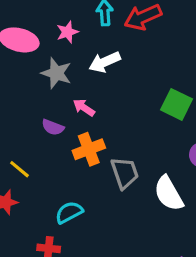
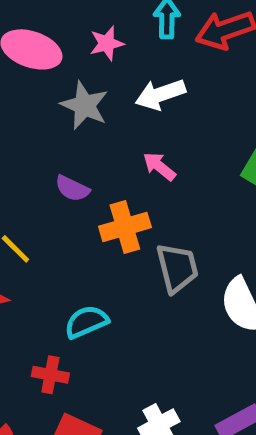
pink arrow: (84, 108) -> (159, 166), moved

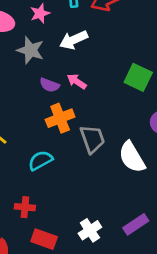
purple semicircle: (72, 188) -> (50, 85), moved
cyan semicircle: (86, 322) -> (40, 160), moved

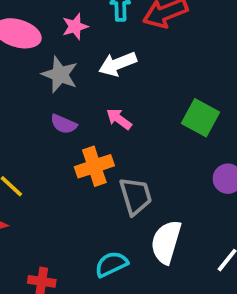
purple semicircle: (50, 85) -> (64, 124), moved
white semicircle: (132, 157) -> (166, 242), moved, turned 44
cyan semicircle: (40, 160) -> (111, 264), moved

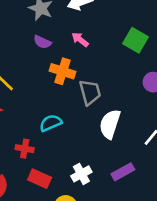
orange cross: (94, 166) -> (62, 71), turned 35
cyan semicircle: (111, 264) -> (51, 123), moved

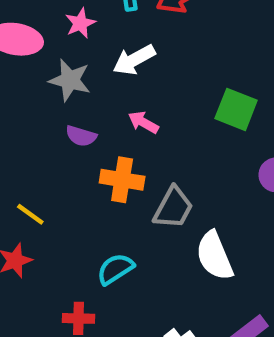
gray trapezoid: (90, 92) -> (173, 208), turned 52
white semicircle: (110, 124) -> (215, 256), turned -32

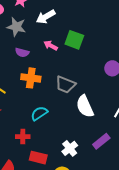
green square: (236, 109) -> (74, 40), moved
orange cross: (122, 180) -> (31, 78), moved
gray trapezoid: (173, 208) -> (65, 85), turned 85

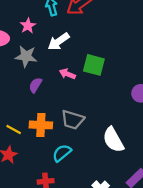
purple semicircle: (22, 52) -> (35, 85), turned 112
orange cross: (31, 78) -> (41, 125), moved
gray trapezoid: (65, 85) -> (73, 120), moved

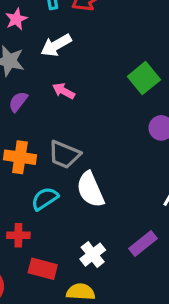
green square: (94, 65) -> (144, 78), moved, turned 30
white semicircle: (113, 140) -> (90, 190), moved

